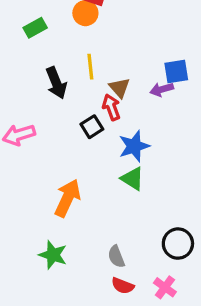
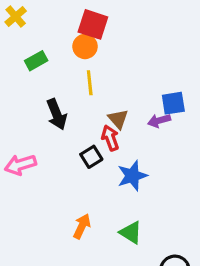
yellow line: (90, 67) -> (90, 83), moved
green triangle: (132, 179) -> (131, 233), moved
orange arrow: (68, 198) -> (82, 226), moved, size x0.7

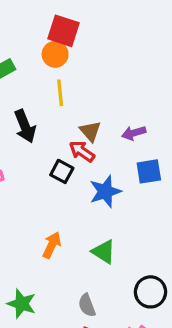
blue square: (173, 103) -> (149, 171), moved
red arrow: (110, 138) -> (82, 151), turned -35
black square: (91, 157) -> (62, 171), turned -30

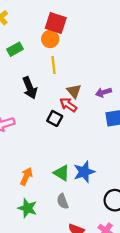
blue star: (105, 192) -> (84, 172), moved
orange arrow: (52, 245) -> (26, 176), moved
green triangle: (104, 252) -> (61, 173), moved
gray semicircle: (87, 305) -> (63, 201), moved

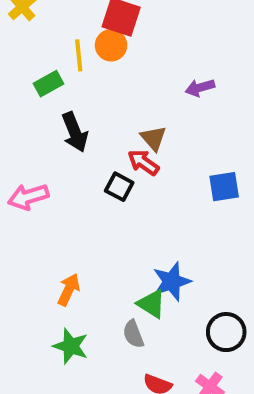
green rectangle: (15, 49) -> (48, 84), moved
yellow line: (54, 65) -> (79, 55), moved
purple arrow: (103, 92) -> (200, 88), moved
green triangle: (61, 173) -> (151, 304), moved

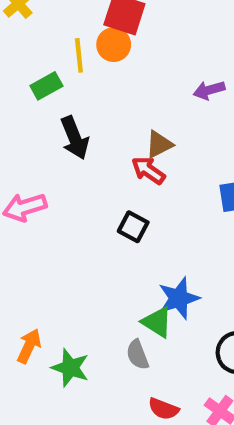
brown triangle: (153, 138) -> (159, 144), turned 44
black square: (119, 187) -> (133, 227), moved
orange arrow: (69, 290) -> (29, 346), moved

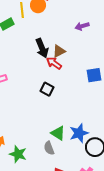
black arrow: (75, 138) -> (42, 48), moved
blue star: (179, 298) -> (79, 133), moved

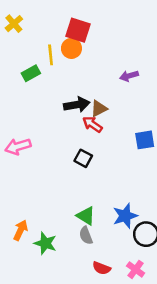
black arrow: (42, 48) -> (77, 105), turned -78
green triangle: (58, 133) -> (86, 216), moved

